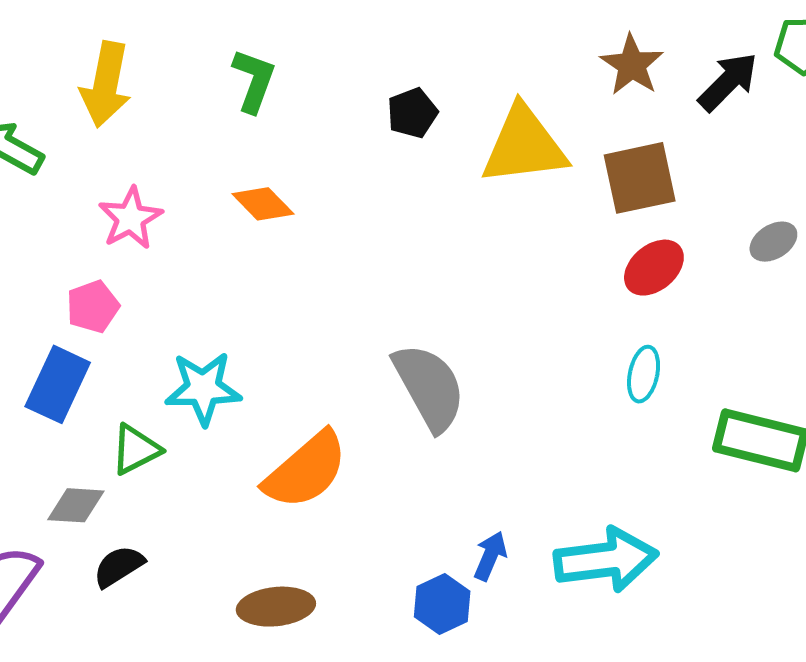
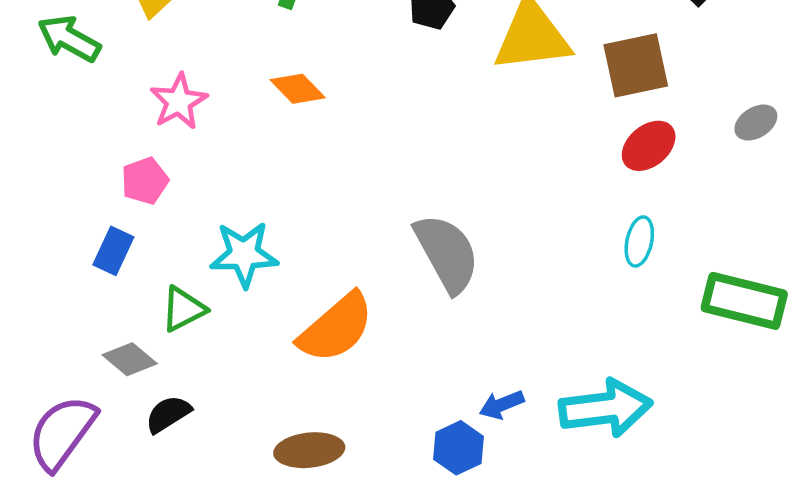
blue rectangle: (58, 384) -> (113, 251), size x0.7
gray diamond: (76, 505) -> (130, 359), turned 36
blue arrow: (490, 556) -> (502, 405), turned -135

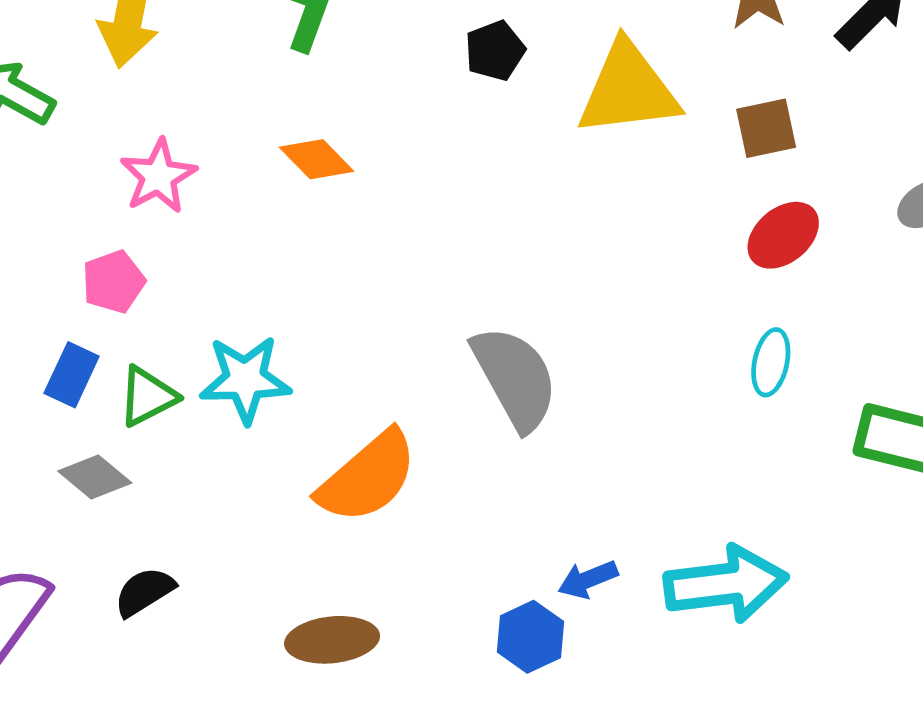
brown square: (636, 65) -> (766, 128), size x0.7
green triangle: (183, 309) -> (148, 396), moved
gray diamond: (130, 359) -> (95, 477), moved

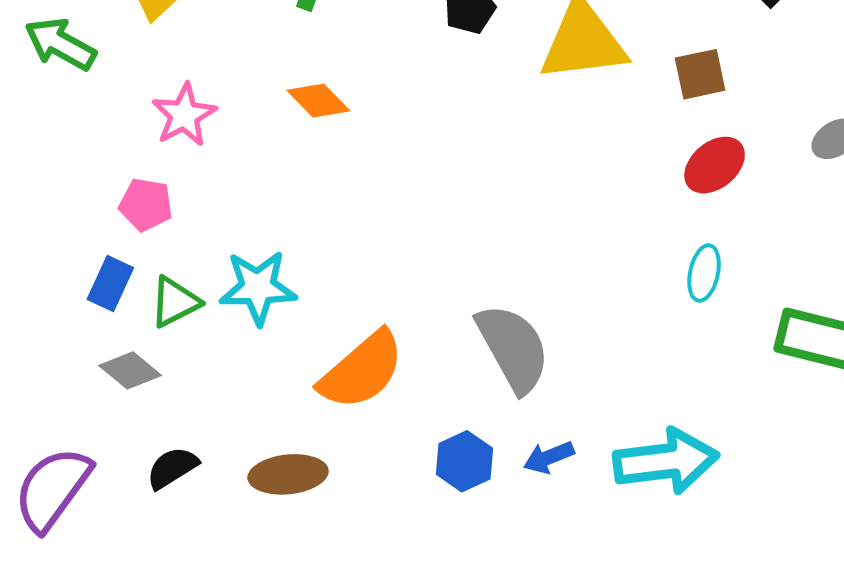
pink pentagon: (113, 282) -> (146, 205), turned 30
gray semicircle: (515, 378) -> (513, 348), moved
blue hexagon: (530, 637) -> (464, 461), moved
brown ellipse: (332, 640) -> (288, 474), moved

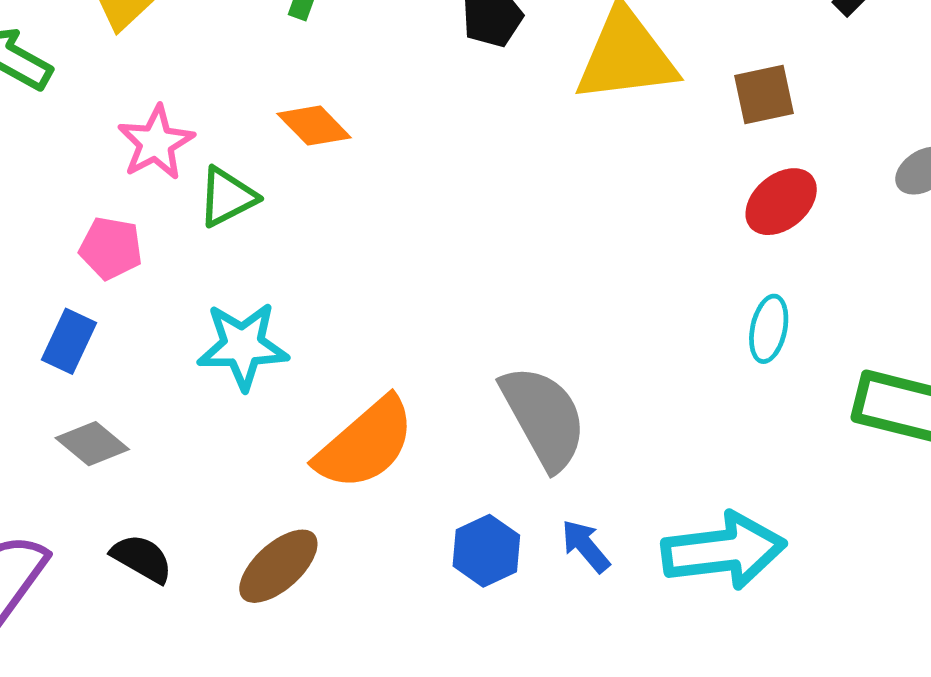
green triangle: (175, 302) -> (227, 197), moved
blue arrow: (549, 457) -> (586, 546), turned 72
black semicircle: (172, 468) -> (142, 558), turned 62
brown ellipse: (288, 474) -> (278, 566), turned -36

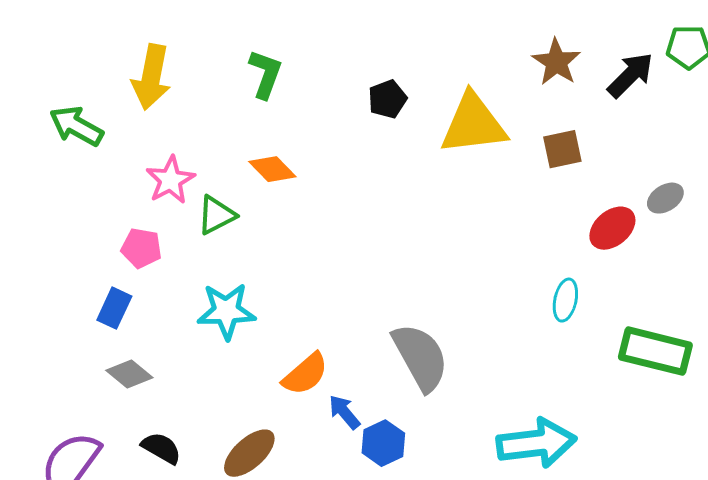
red ellipse: (781, 202) -> (612, 228), moved
orange semicircle: (365, 444) -> (305, 374), size x0.7
blue arrow: (586, 546) -> (344, 412), moved

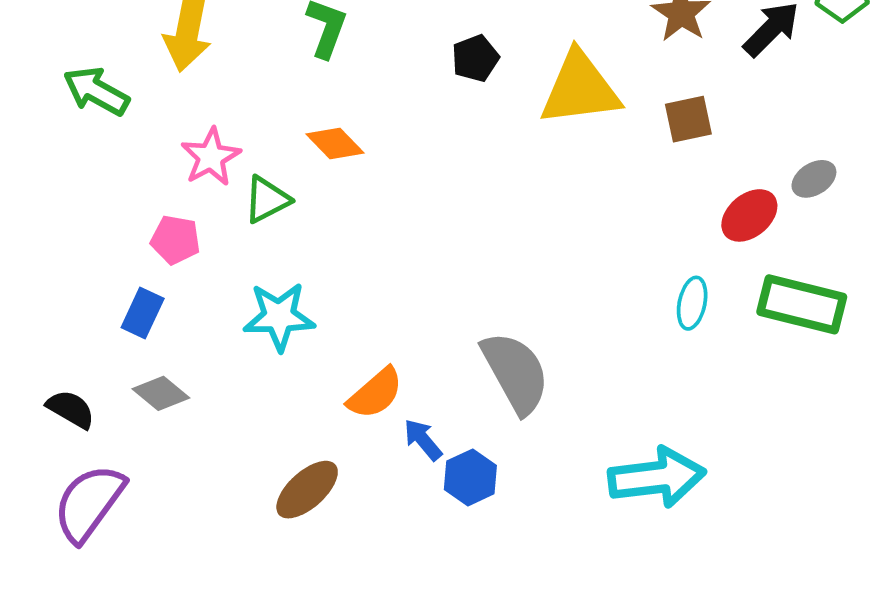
green rectangle: (655, 351) -> (802, 304), moved
black semicircle: (161, 448) -> (71, 409), moved

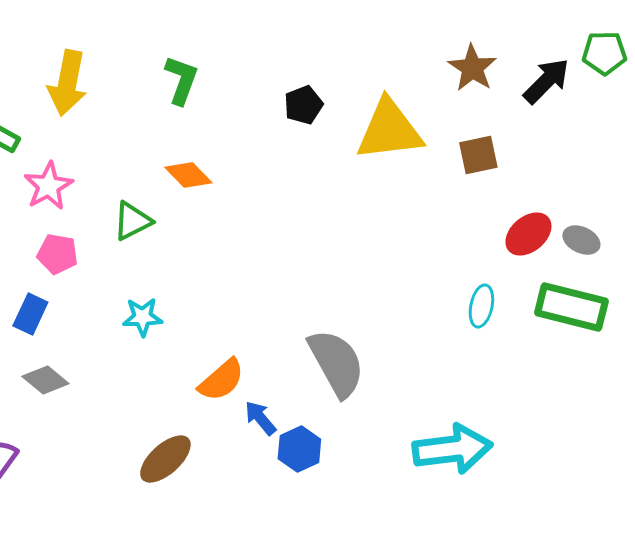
pink star: (211, 157) -> (48, 186), moved
gray ellipse: (814, 179) -> (581, 240), moved, turned 57
cyan star: (279, 317) -> (142, 317), size x0.7

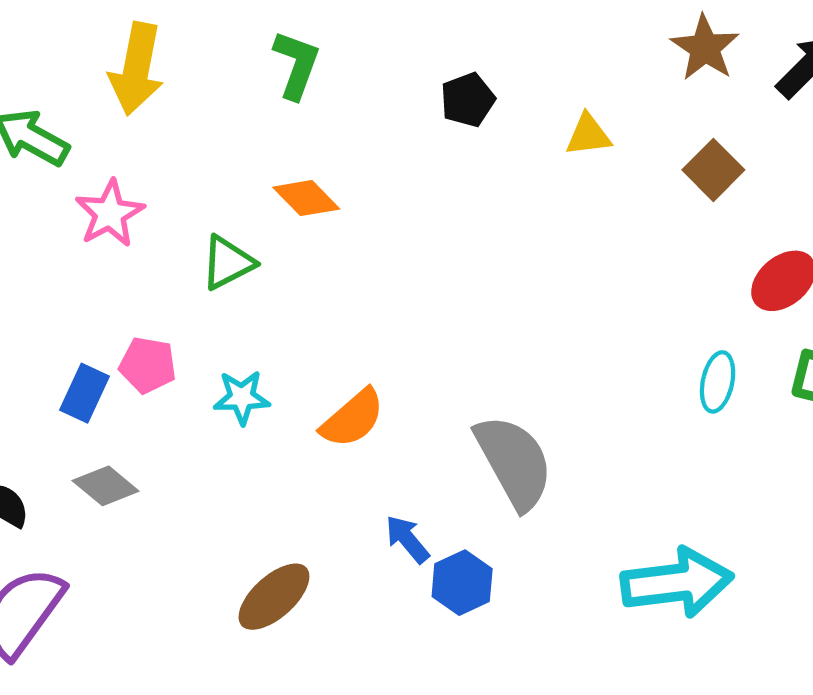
yellow triangle: (389, 130) -> (588, 135), size x0.5
brown square: (478, 155) -> (713, 170), turned -33
pink pentagon: (57, 254) -> (148, 365), moved
orange semicircle: (221, 380) -> (353, 418), moved

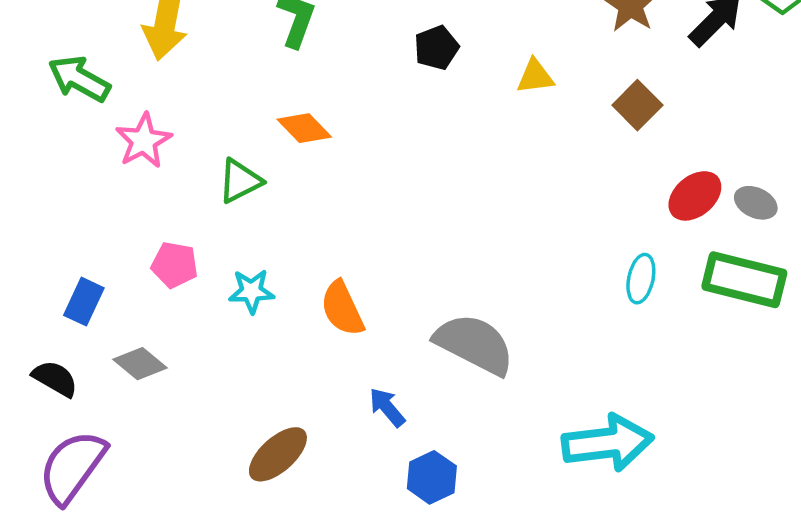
blue rectangle: (85, 393) -> (84, 302), moved
orange semicircle: (353, 418) -> (342, 308), turned 106
gray semicircle: (514, 462) -> (474, 344), turned -34
blue hexagon: (462, 583) -> (432, 477), moved

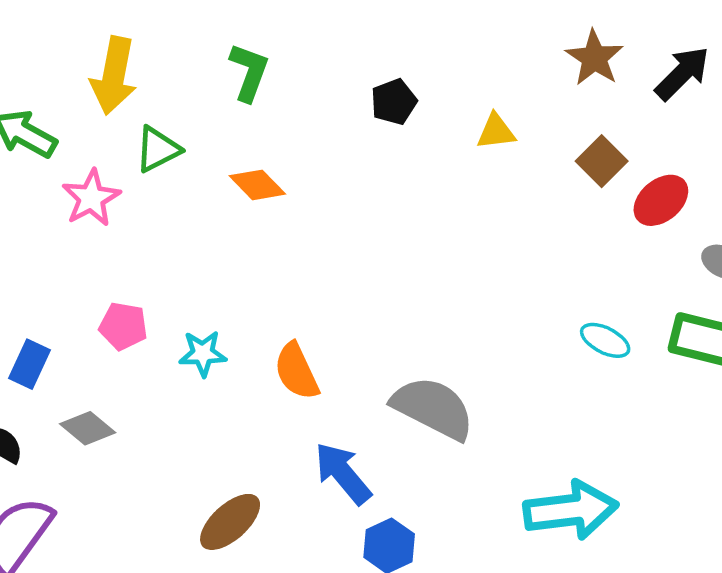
green triangle: (240, 181) -> (158, 149), moved
red ellipse: (695, 196) -> (661, 200), moved
cyan ellipse: (641, 279) -> (605, 340), turned -75
blue arrow: (387, 407) -> (343, 473), size x1.5

